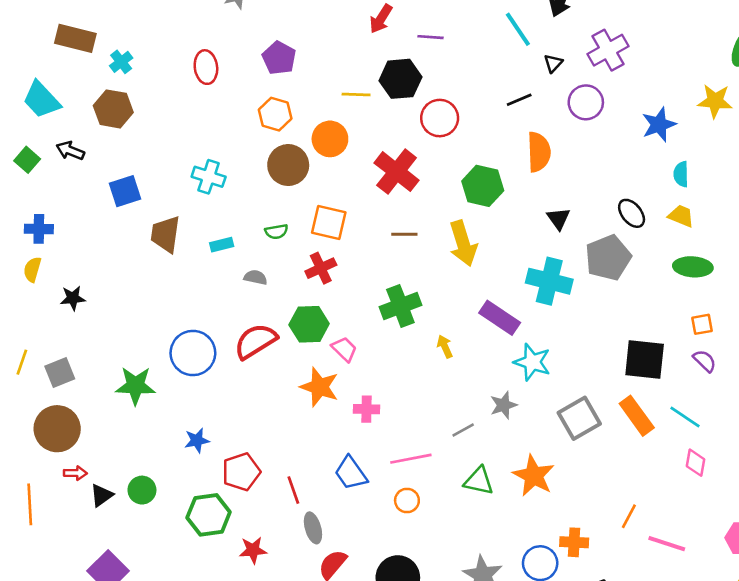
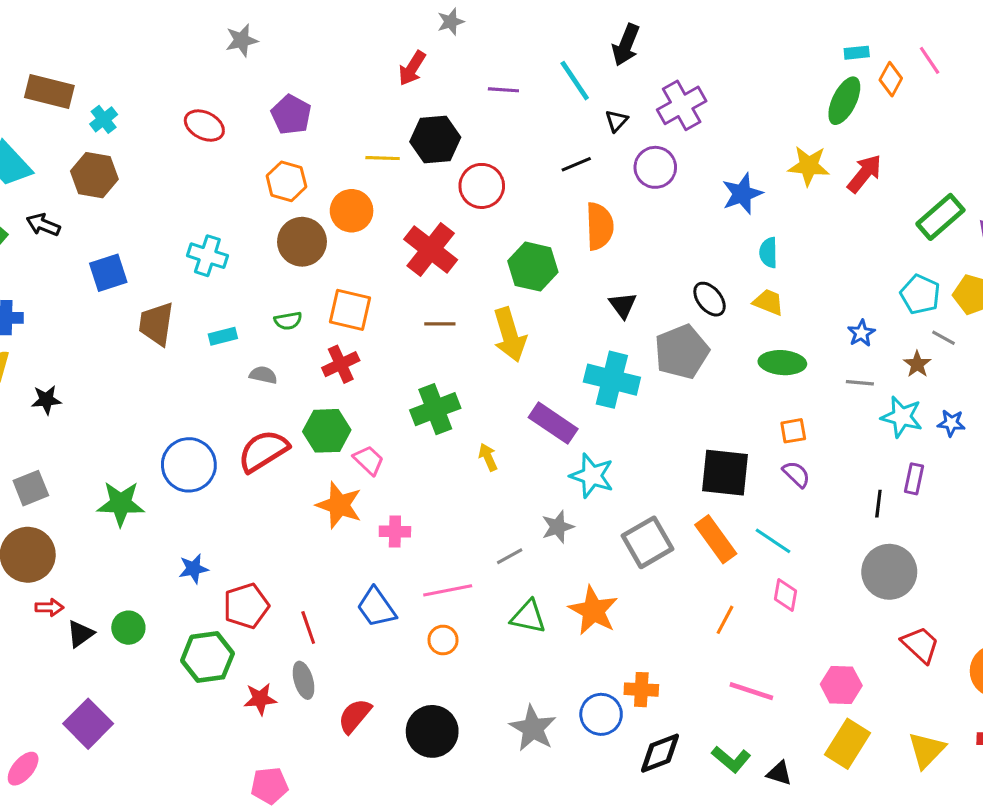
purple line: (430, 37) -> (503, 90), moved
red ellipse: (206, 67) -> (204, 126), turned -56
orange line: (629, 516) -> (725, 620), moved
gray ellipse: (313, 528) -> (304, 680), moved

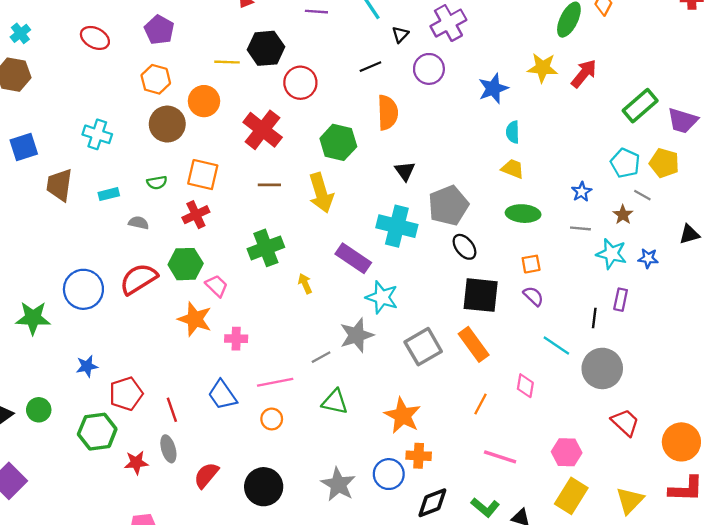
black ellipse: (710, 299) -> (465, 247), moved
gray star: (558, 527) -> (357, 335), size x1.4
cyan line: (773, 541) -> (556, 346), moved
orange star: (593, 611) -> (403, 416), moved

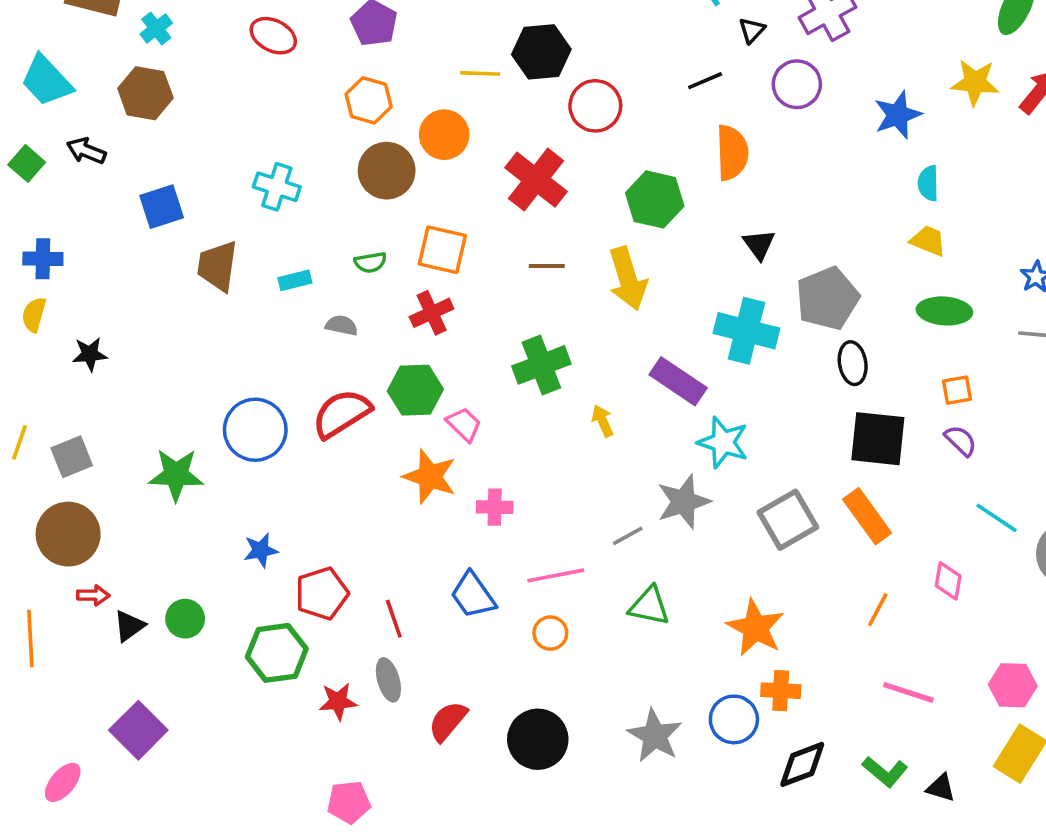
black ellipse: (465, 247) -> (853, 363), turned 30

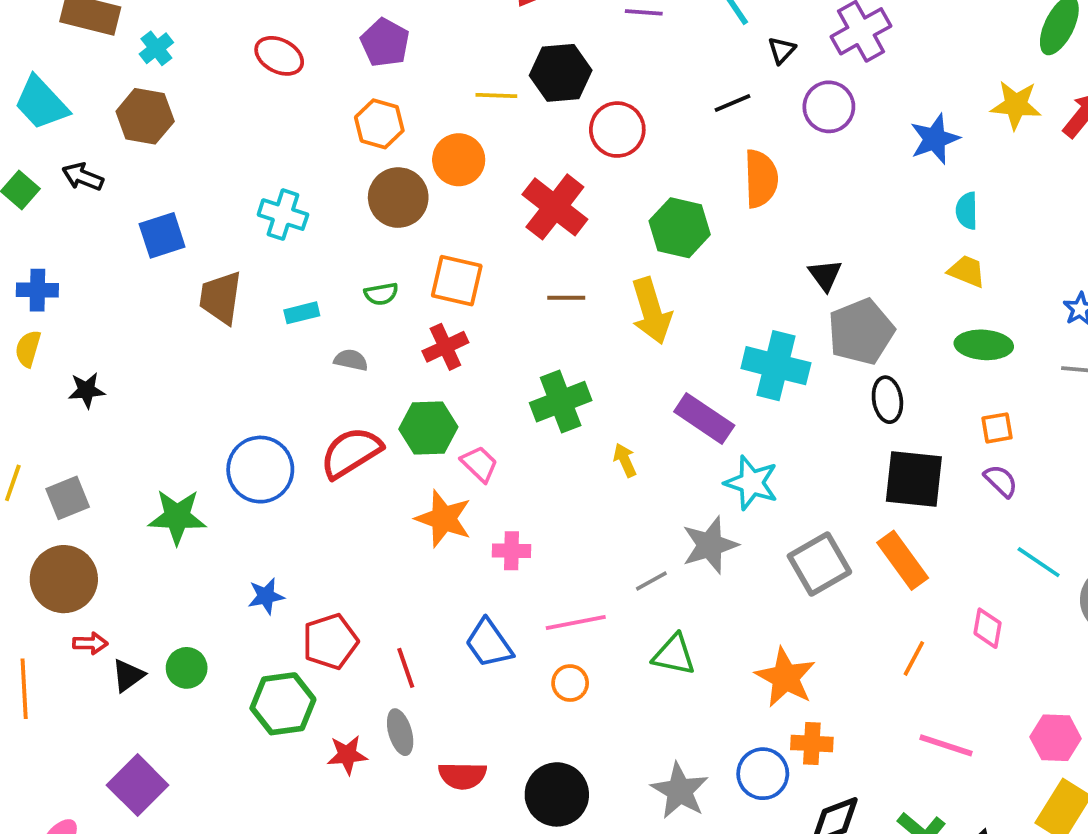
black triangle: (759, 244) -> (825, 275), moved
red semicircle: (448, 721) -> (462, 776), turned -129

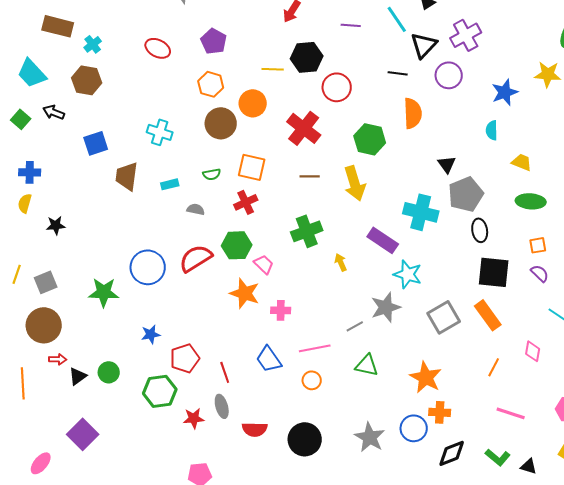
black triangle: (782, 50) -> (424, 45), size x1.8
black line: (733, 103) -> (398, 73), turned 30
cyan semicircle: (967, 211) -> (492, 130), moved

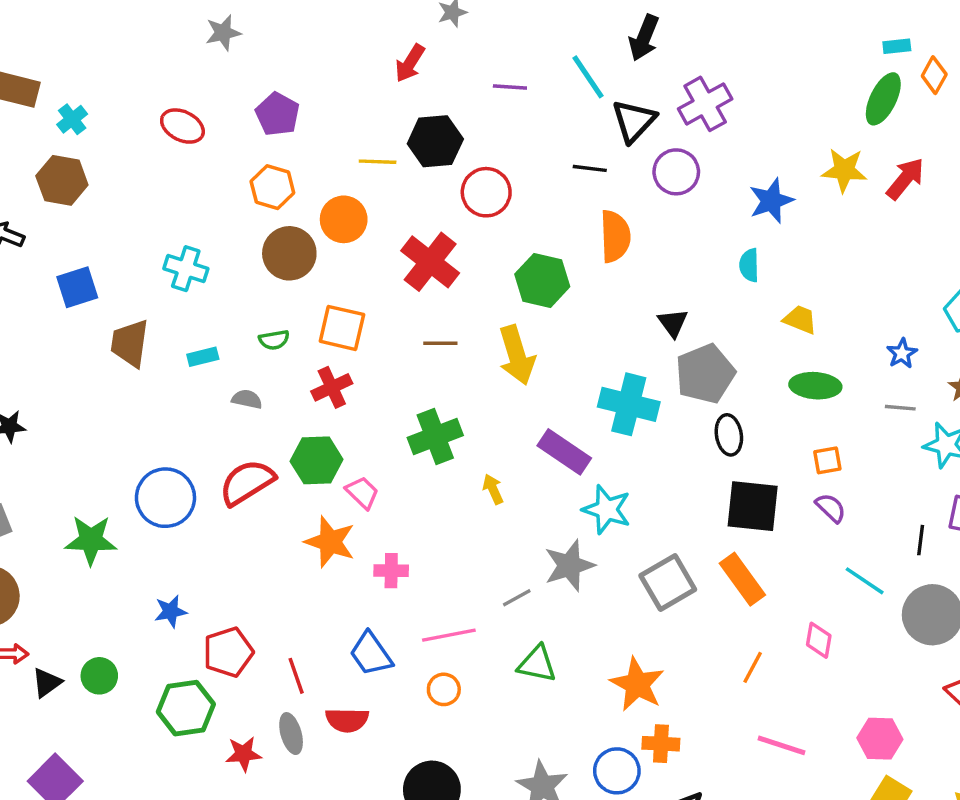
red semicircle: (255, 429) -> (347, 720), moved

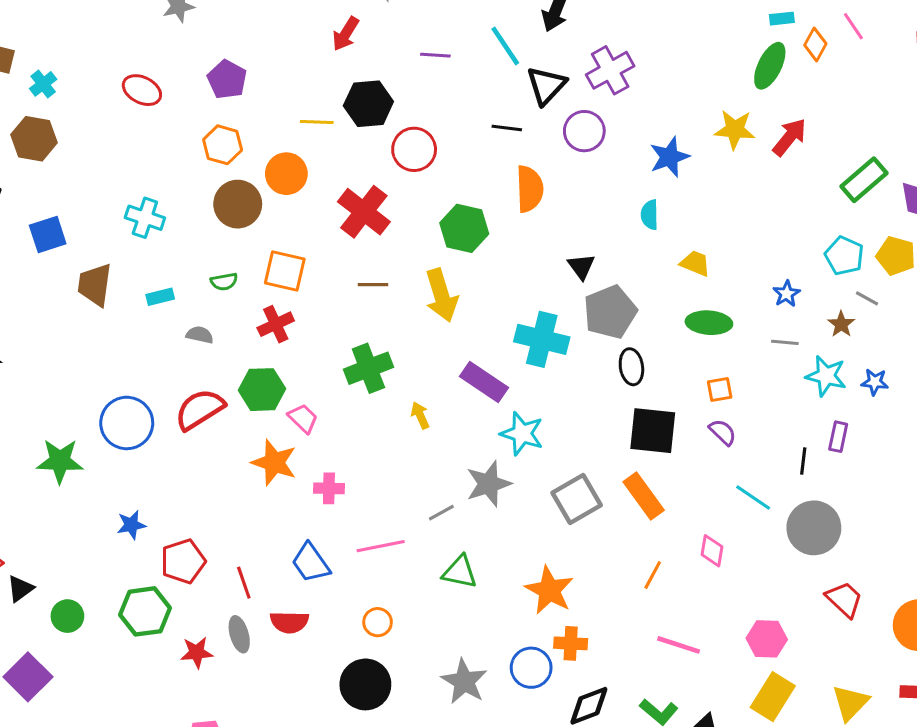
green circle: (99, 676) -> (67, 616), moved
orange circle: (444, 689) -> (378, 622), moved

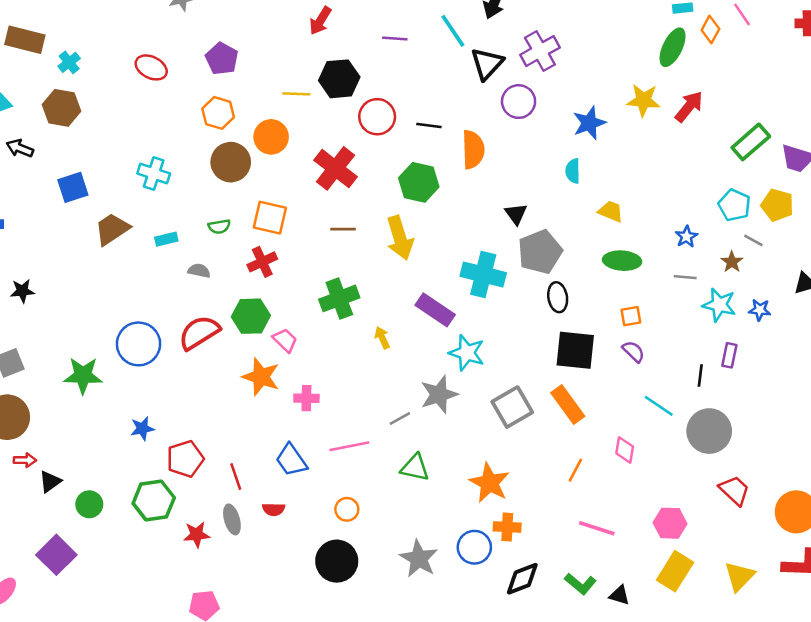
black line: (507, 128) -> (429, 126), moved
brown trapezoid: (95, 285) -> (112, 229), turned 48
red semicircle: (289, 622) -> (274, 509), size x0.7

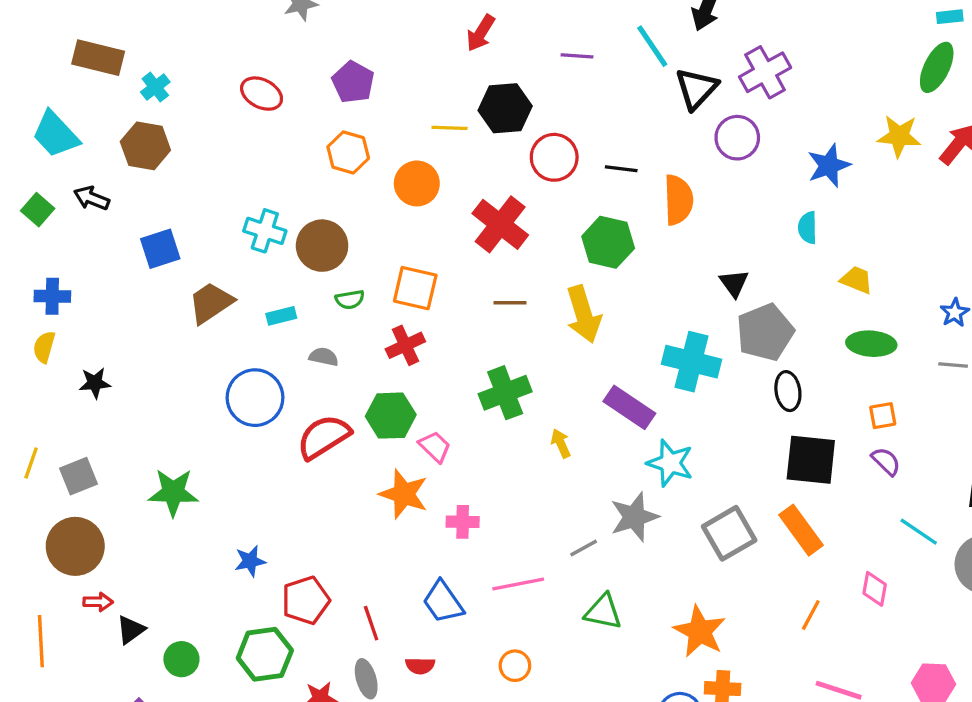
brown circle: (231, 162) -> (322, 246), moved
blue circle: (139, 344) -> (255, 398), moved

